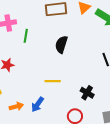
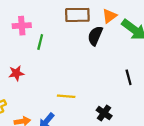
black semicircle: (61, 44) -> (95, 36), moved

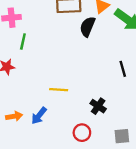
green line: (40, 42) -> (23, 42), moved

